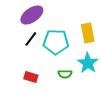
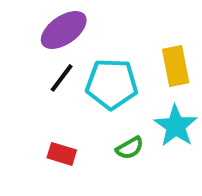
green semicircle: (65, 74) -> (130, 148), turned -32

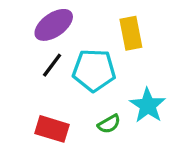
yellow rectangle: (176, 66) -> (131, 33), moved
red rectangle: (62, 154) -> (52, 129), size x1.4

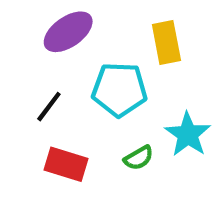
black line: (52, 65) -> (49, 107), moved

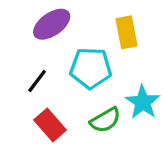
green semicircle: (139, 158) -> (105, 120), size x1.4
red rectangle: (66, 164) -> (50, 125), turned 32

